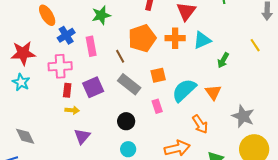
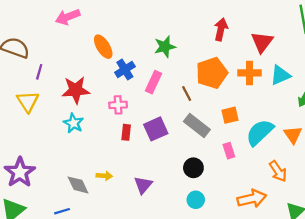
pink rectangle: (91, 46) -> (153, 82), turned 36
pink cross: (60, 66) -> (118, 105), size x0.7
yellow arrow: (72, 110) -> (104, 176), moved

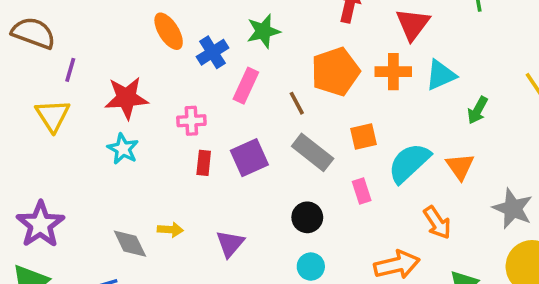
blue cross: (125, 69) -> (212, 52), moved

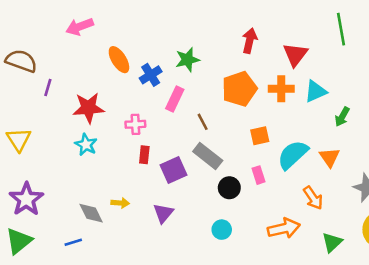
brown line: (297, 103) -> (203, 122), moved
yellow triangle: (53, 116) -> (19, 140), moved
gray rectangle: (313, 152) -> (208, 156), moved
purple square: (249, 158) -> (173, 170), moved
black circle: (307, 217) -> (229, 188), moved

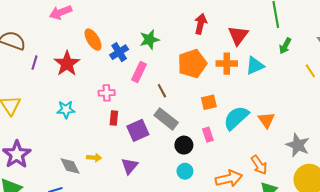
red star: (88, 108) -> (67, 64), moved, turned -30
green arrow: (342, 117) -> (285, 46), moved
cyan star: (86, 145) -> (66, 110), turned -30
orange arrow: (313, 198) -> (259, 165), moved
cyan circle: (222, 230) -> (185, 171), moved

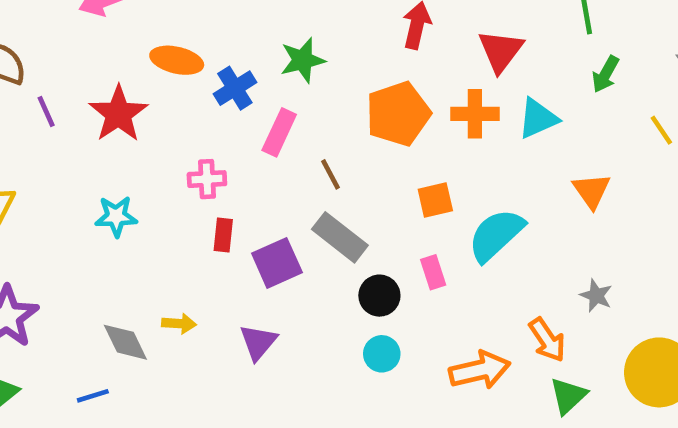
orange ellipse: (93, 40) -> (177, 60), turned -45
purple line: (34, 63) -> (46, 111), turned -40
orange triangle: (266, 120) -> (591, 191), moved
gray star: (298, 145) -> (596, 296), moved, size x0.6

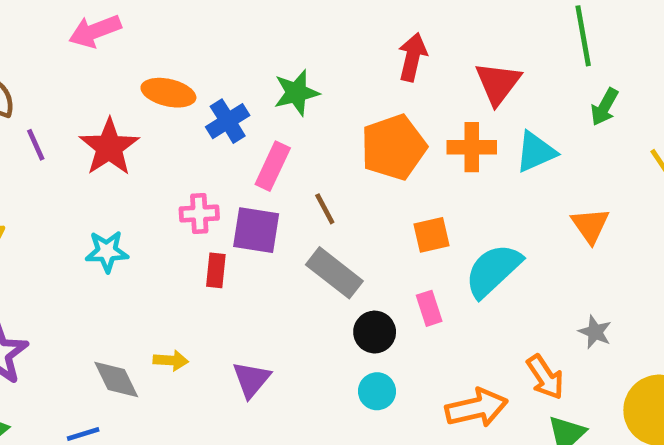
purple square: (277, 263) -> (256, 230), moved, turned 33

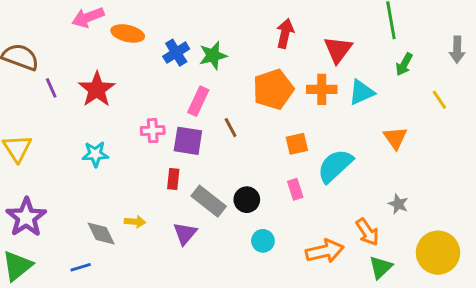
orange ellipse: (168, 93) -> (128, 33), moved
blue cross: (228, 121) -> (176, 53), moved
red rectangle: (216, 270) -> (173, 179), moved
gray rectangle: (334, 273) -> (209, 201), moved
black circle: (375, 332) -> (247, 200), moved

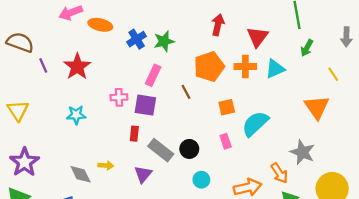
brown line: (231, 128) -> (186, 92), moved
orange triangle: (395, 138) -> (317, 107), moved, size x1.4
gray star: (398, 204) -> (302, 152), size x1.6

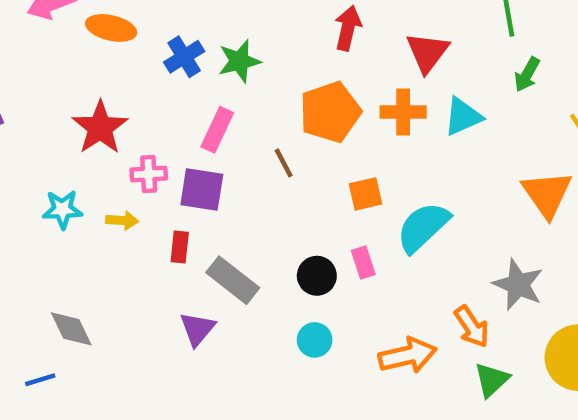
red star: (77, 67) -> (100, 128), moved
black circle: (189, 149) -> (317, 276), moved
yellow arrow: (106, 165) -> (122, 220), moved

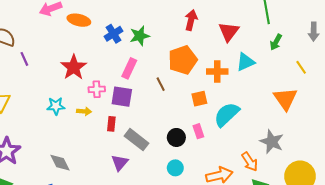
orange cross: (403, 112) -> (217, 71), moved

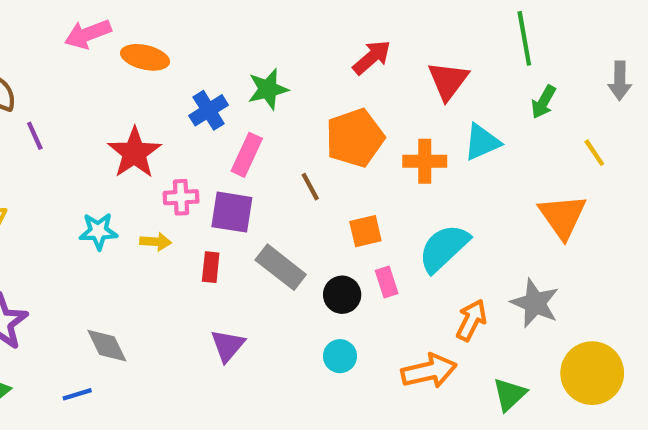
red arrow: (191, 20) -> (372, 57), turned 36
blue cross: (113, 34) -> (209, 110), moved
orange square: (199, 99) -> (365, 231), moved
gray rectangle: (137, 140) -> (281, 267), moved
orange arrow: (250, 162) -> (471, 320), moved, turned -120

